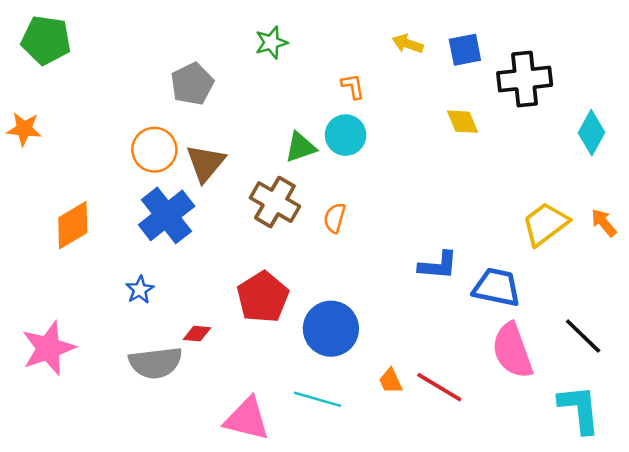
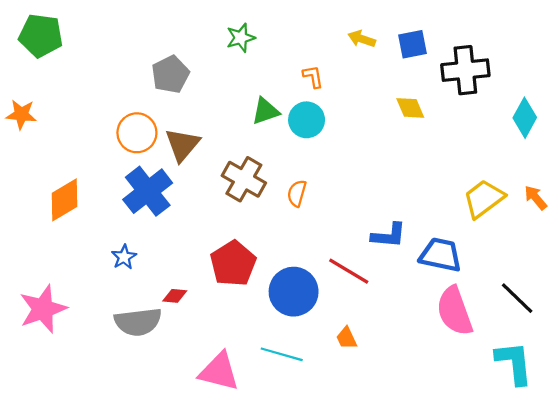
green triangle: (300, 147) -> (265, 111), moved
red line: (439, 387) -> (349, 271), moved

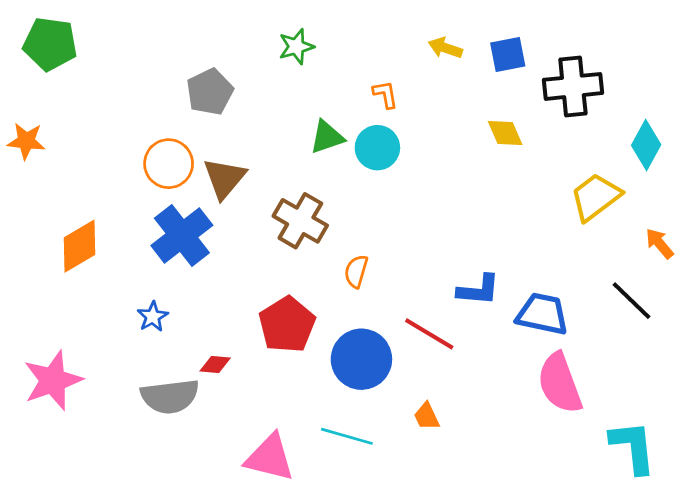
orange semicircle: (297, 193) -> (356, 271), moved
yellow trapezoid: (484, 199) -> (596, 197), moved
black line: (517, 298) -> (632, 301), moved

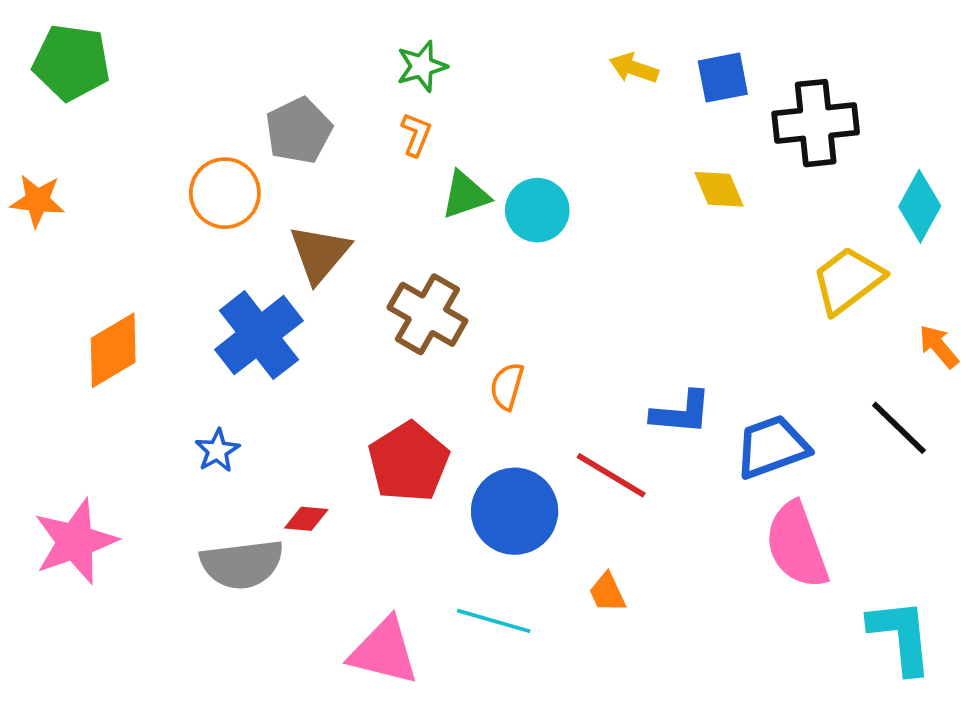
orange L-shape: (385, 94) -> (416, 134), moved, turned 32
orange circle: (169, 164) -> (225, 193), moved
blue trapezoid: (542, 314) -> (772, 447), turned -32

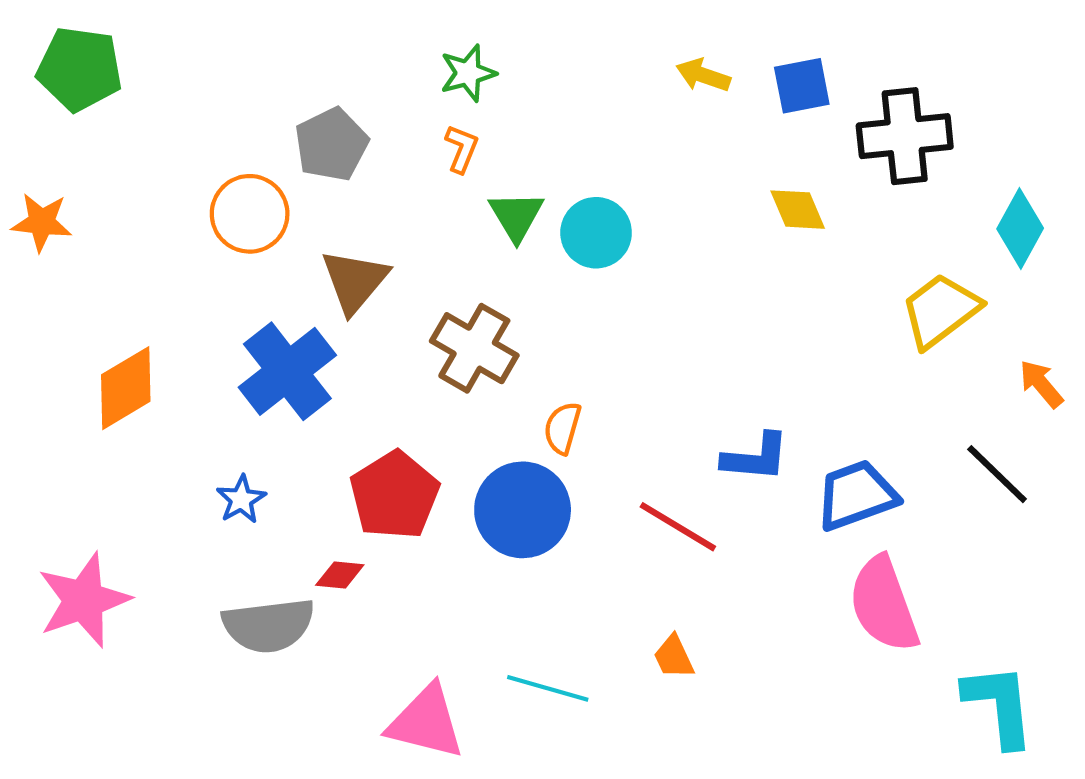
green triangle: (465, 195) -> (516, 216), turned -42
red pentagon: (409, 462) -> (394, 495), moved
blue circle: (515, 511) -> (523, 510), moved

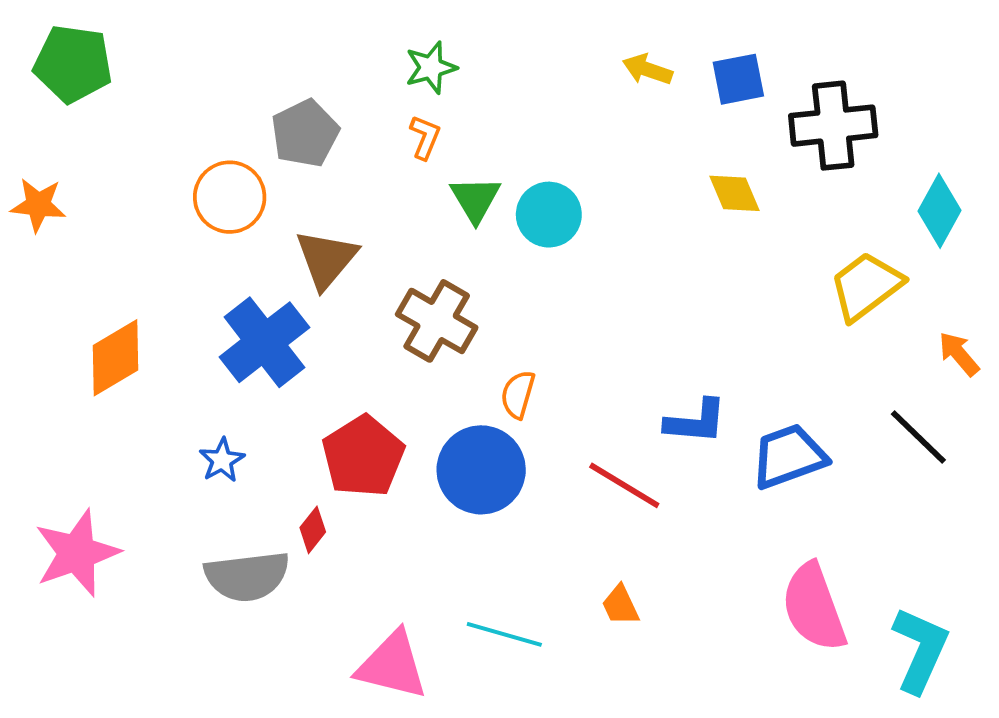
red diamond: (340, 575) -> (313, 530), turned -57
pink semicircle: (884, 604) -> (814, 607), moved
cyan L-shape: (999, 705) -> (920, 650), turned 30

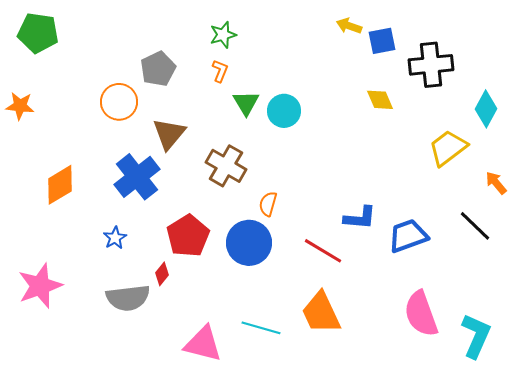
yellow arrow: (647, 69) -> (349, 26), moved
orange trapezoid: (620, 605) -> (321, 313), size x2.0

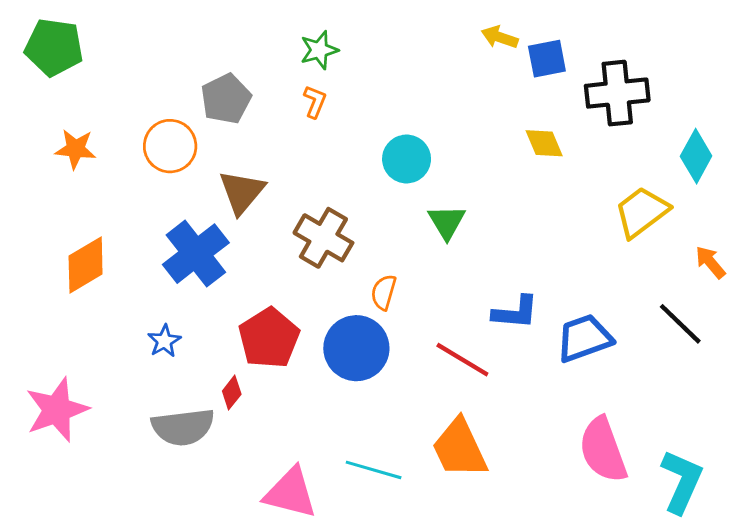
green triangle: (246, 103) -> (447, 222), moved
orange star: (20, 106) -> (75, 149), moved

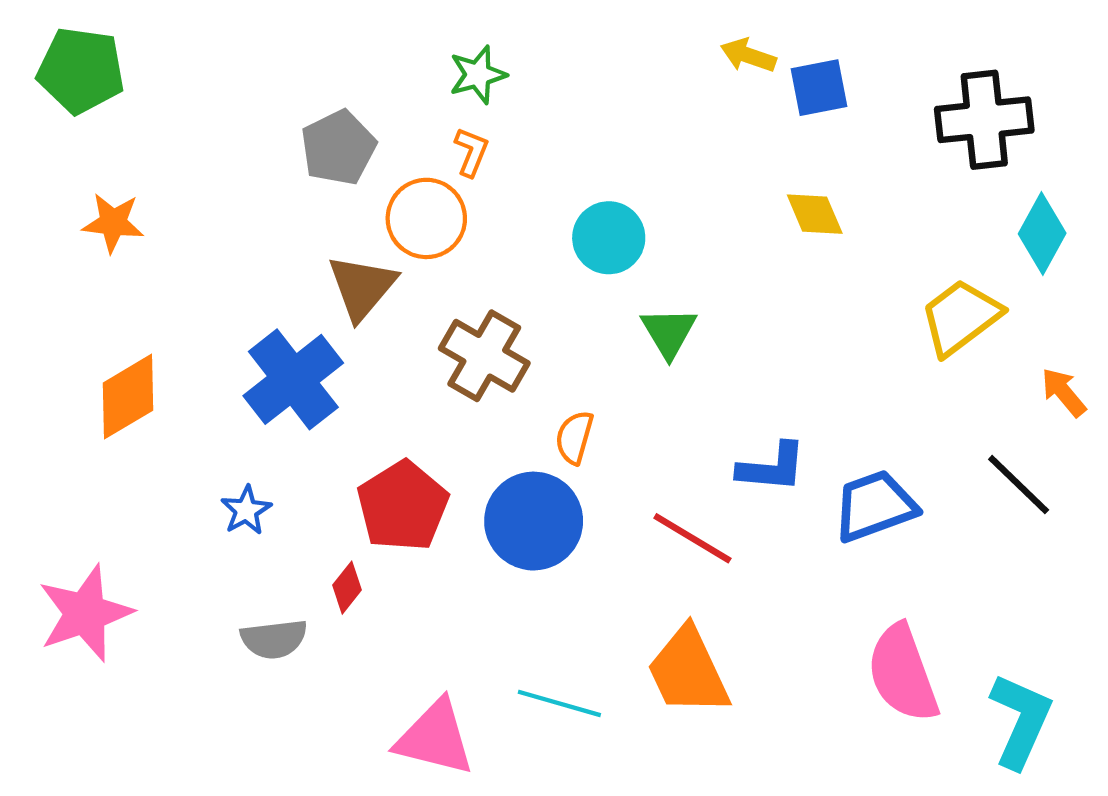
black cross: (617, 93) -> (984, 120), moved
orange circle: (170, 146) -> (426, 218), moved
gray semicircle: (183, 427) -> (274, 639), size x0.7

